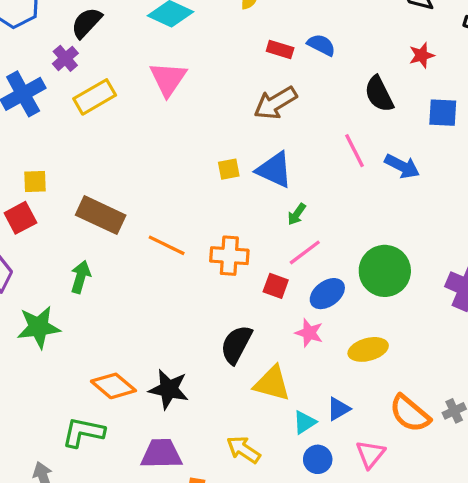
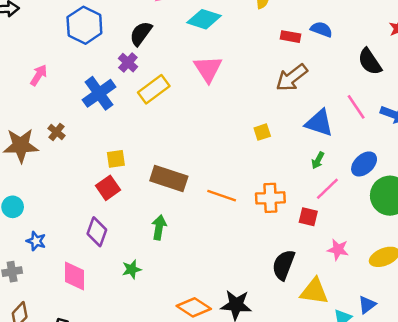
blue triangle: (274, 170) -> (319, 123), moved
blue ellipse: (327, 294) -> (364, 164), moved
green star: (39, 327) -> (132, 269), size x0.6

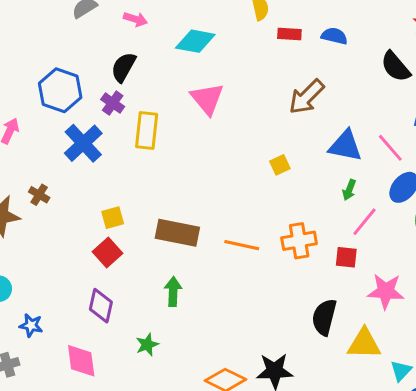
blue hexagon: (84, 25) -> (60, 90), moved
red rectangle: (290, 37) -> (289, 34), moved
yellow rectangle: (154, 89) -> (147, 130), turned -40
pink line: (356, 107) -> (390, 148), moved
pink star: (338, 250) -> (386, 291), size x1.4

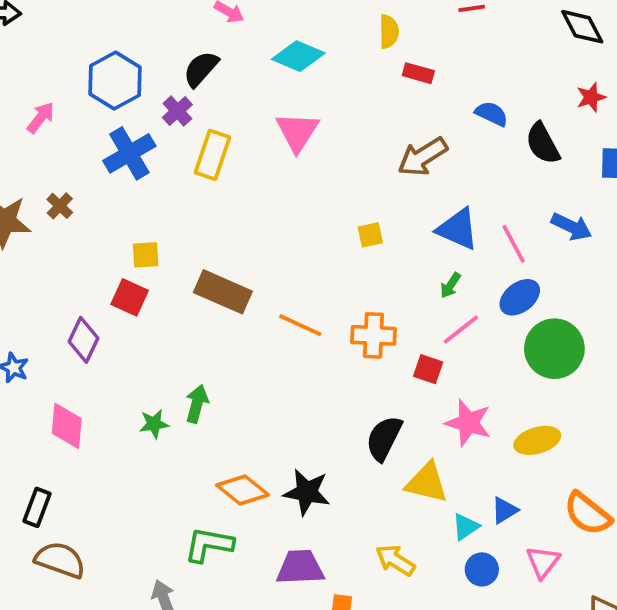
blue semicircle: (334, 36) -> (492, 114), moved
red square: (108, 253) -> (130, 297), turned -36
green arrow: (173, 291) -> (197, 404), moved
purple diamond: (101, 306) -> (83, 340), moved

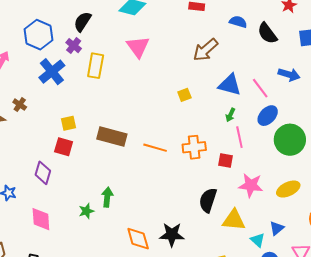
pink line: (461, 330) -> (239, 137), turned -55
orange diamond: (243, 490) -> (138, 239), turned 44
cyan triangle: (466, 527) -> (258, 240), turned -35

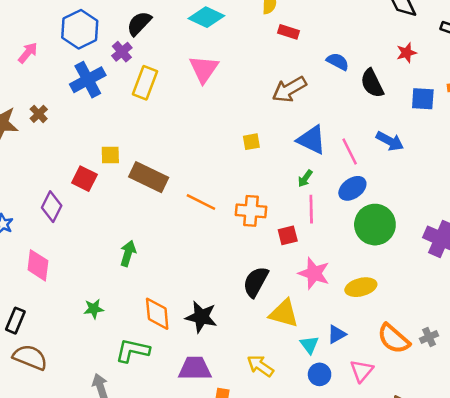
yellow square: (69, 123) -> (110, 155), moved
red square: (225, 160) -> (288, 235), turned -35
green star: (86, 211) -> (94, 309), moved

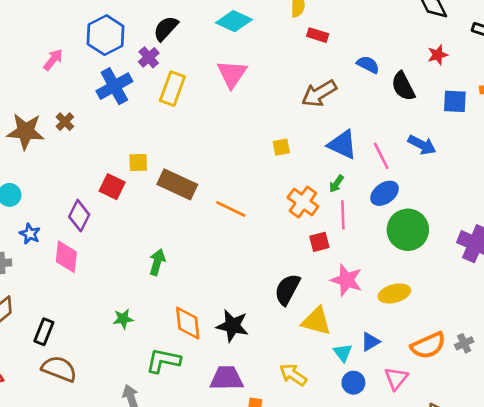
orange cross: (251, 211) -> (303, 202), moved, turned 32
pink diamond: (38, 265) -> (66, 257), moved
orange semicircle: (394, 339) -> (428, 345), turned -64

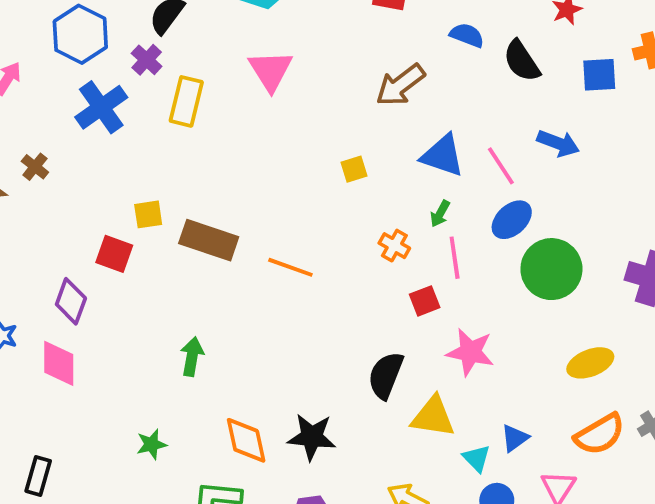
orange cross: (303, 202) -> (394, 246), size x0.7
yellow ellipse: (394, 294) -> (590, 363), moved

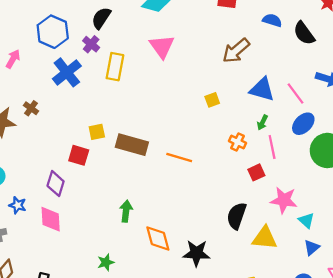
orange diamond: (246, 440) -> (158, 238), moved
cyan triangle: (477, 458) -> (306, 220), moved

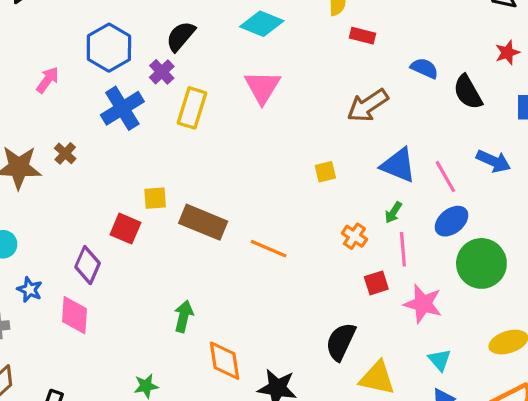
pink star: (284, 200) -> (423, 304), moved

